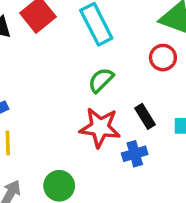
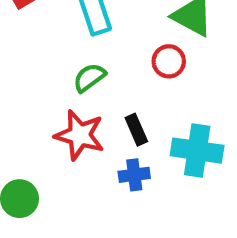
blue cross: (135, 154) -> (134, 175), moved

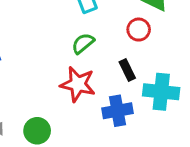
black rectangle: (136, 130) -> (127, 70), moved
blue cross: (134, 175) -> (117, 111), size x1.4

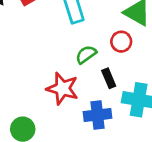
green semicircle: (83, 43) -> (86, 55), moved

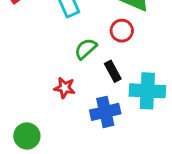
red star: (62, 89) -> (65, 88), size x0.6

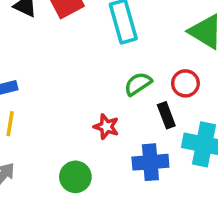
red circle: (122, 31) -> (185, 83), moved
green circle: (27, 136) -> (75, 177), moved

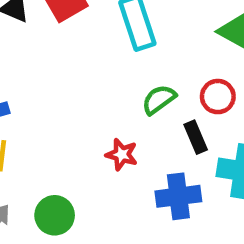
green circle: (75, 177) -> (55, 215), moved

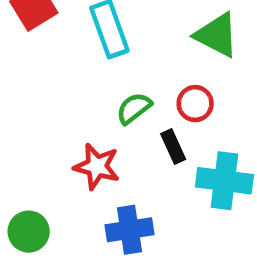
red star: (122, 154) -> (97, 166), size x1.4
blue cross: (178, 196) -> (129, 230), moved

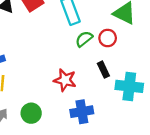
red circle: (195, 104) -> (108, 38), moved
green semicircle: (134, 108) -> (84, 39), moved

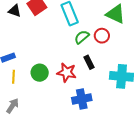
black rectangle: (103, 70) -> (89, 62), moved
green circle: (31, 113) -> (40, 73), moved

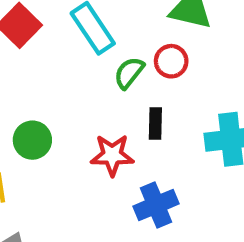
black rectangle: (89, 62) -> (155, 123), turned 40
green circle: (40, 73) -> (32, 140), moved

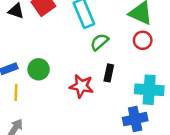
red circle: (171, 61) -> (143, 40), moved
blue cross: (156, 205) -> (135, 119), moved

